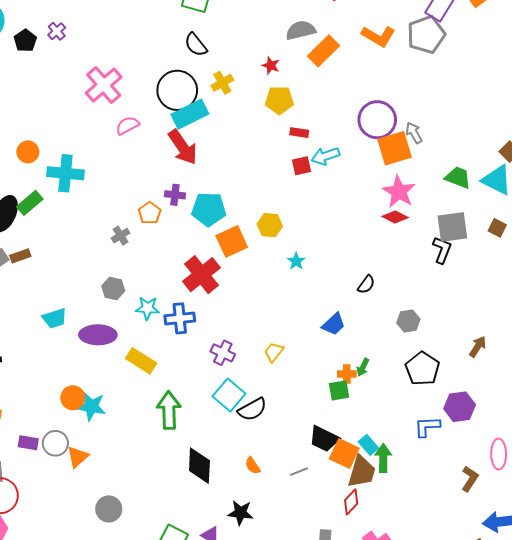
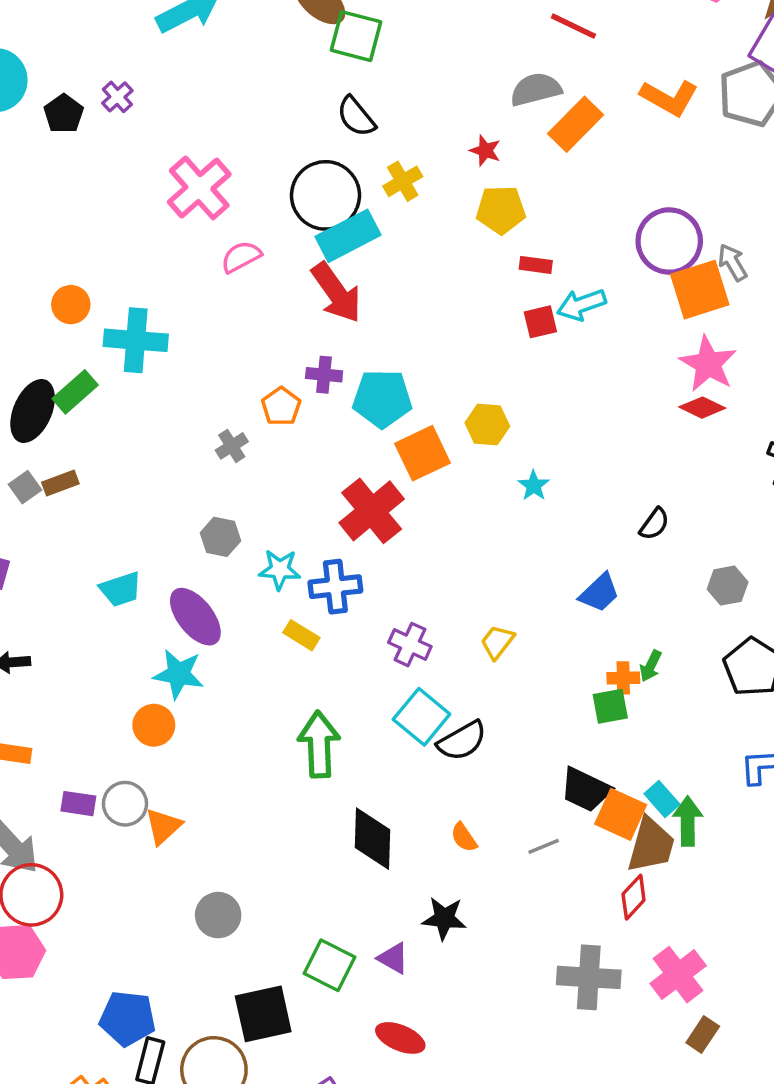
purple ellipse: (98, 335) -> (195, 617), turned 52
yellow rectangle: (141, 361) -> (301, 635), moved, size x0.7
cyan star: (91, 406) -> (179, 674), moved

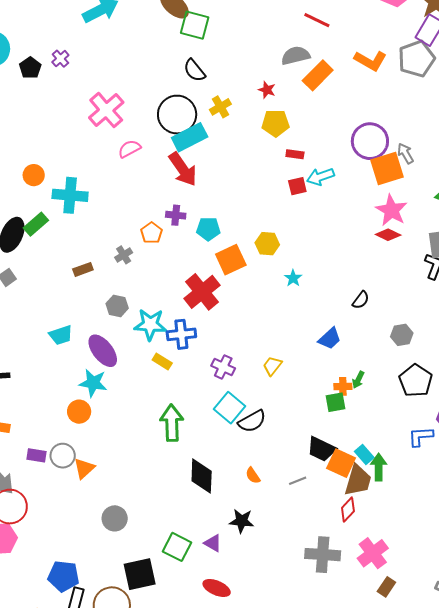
cyan pentagon: (382, 399) -> (208, 229), size x0.7
brown rectangle: (60, 483) -> (83, 269), moved
cyan star: (280, 570) -> (150, 325), size x1.4

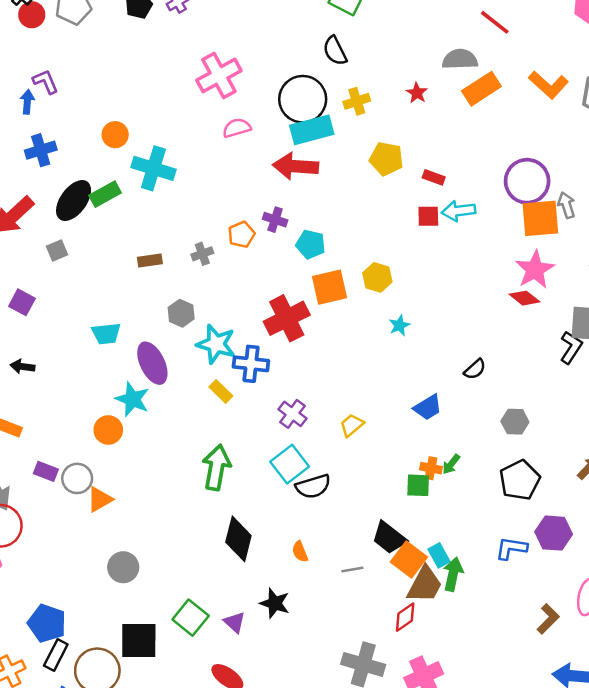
yellow pentagon: (276, 123) -> (386, 159), moved
red arrow: (183, 169) -> (296, 166), turned 117

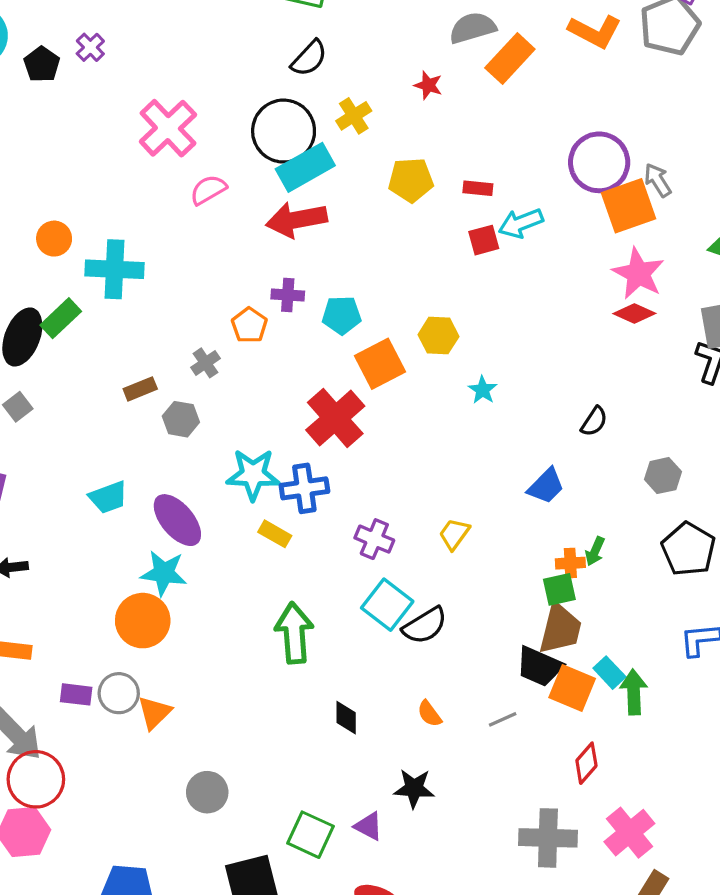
black semicircle: (335, 51) -> (309, 58), turned -96
gray hexagon: (181, 313) -> (181, 419), moved
orange circle: (108, 430) -> (143, 621), size x1.4
black diamond: (238, 539) -> (346, 718), size x0.6
brown trapezoid: (425, 585) -> (560, 629), moved

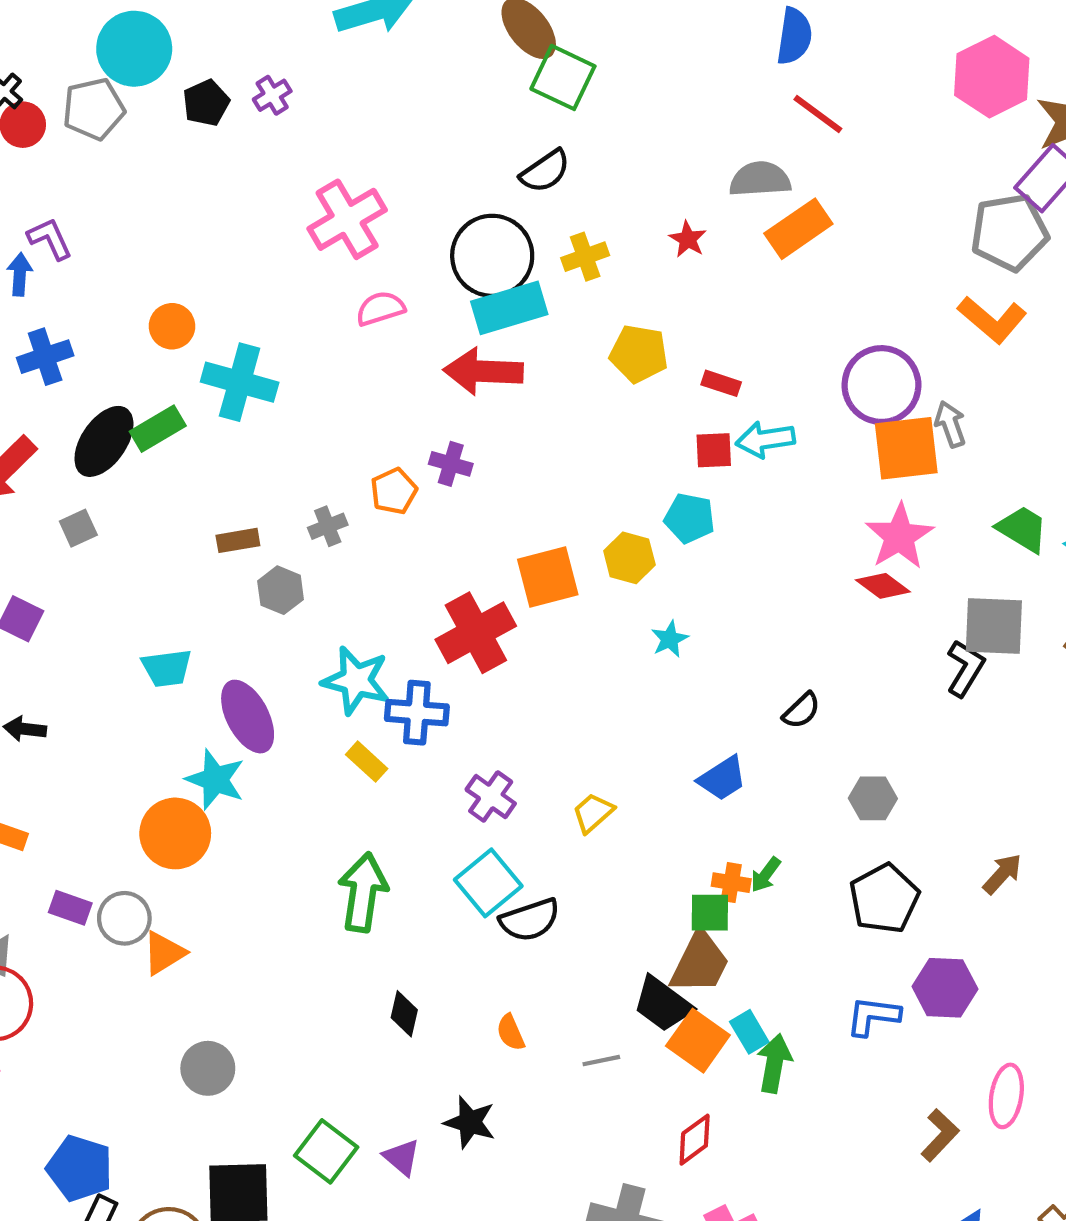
orange L-shape: (595, 31) -> (992, 320), moved
cyan pentagon: (342, 315) -> (690, 518), moved

